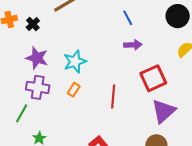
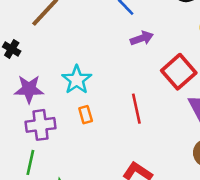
orange rectangle: (74, 90) -> (86, 115), turned -32

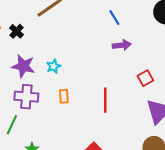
red square: (179, 72) -> (145, 78), size x0.6
cyan star: (77, 80) -> (54, 66), moved, size x0.6

